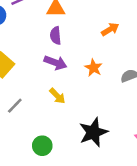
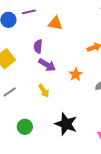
purple semicircle: (56, 36) -> (38, 46), moved
black star: (93, 132) -> (66, 124), turned 30

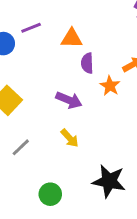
purple semicircle: (38, 46) -> (87, 63), moved
orange star: (76, 74) -> (110, 86), moved

